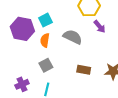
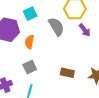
cyan square: (45, 20) -> (30, 14), moved
gray semicircle: (73, 37) -> (56, 27), moved, turned 30

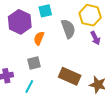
brown rectangle: (67, 73) -> (70, 76), size x1.5

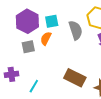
cyan square: (45, 11) -> (52, 21), moved
gray square: (34, 63) -> (28, 47), moved

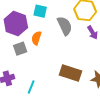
cyan square: (52, 21) -> (40, 11), moved, turned 32

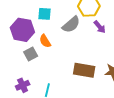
gray semicircle: (65, 26) -> (71, 25), turned 84
orange semicircle: (36, 38) -> (45, 41), turned -40

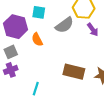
gray square: (31, 54) -> (11, 52), moved
purple cross: (23, 85) -> (11, 70), moved

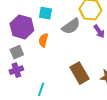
orange semicircle: (37, 39) -> (43, 40), turned 40
brown rectangle: (74, 72) -> (80, 73), turned 45

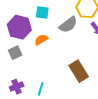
orange semicircle: (43, 40) -> (41, 40), turned 48
purple cross: (16, 70) -> (17, 87), moved

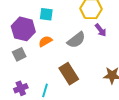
gray semicircle: (68, 25) -> (76, 40), moved
brown rectangle: (79, 71) -> (69, 74), moved

